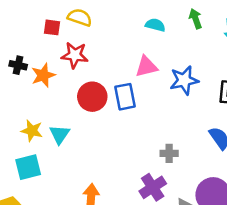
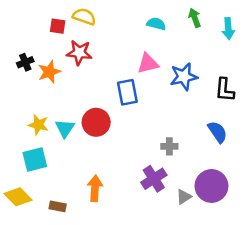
black cross: (18, 65) -> (25, 62), turned -35
red circle: (92, 97) -> (96, 122), moved

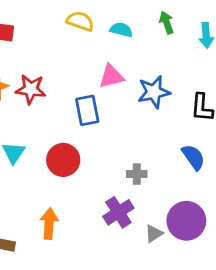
yellow semicircle: (84, 17) -> (80, 21), moved
red star: (79, 53) -> (31, 89), moved
red circle: (96, 122) -> (63, 160), moved

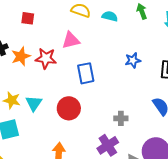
pink triangle: (111, 76) -> (71, 40), moved
blue star: (154, 92) -> (133, 60), size x0.7

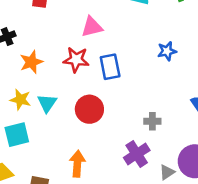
orange star: (21, 56) -> (31, 62), moved
red star: (46, 58) -> (76, 60), moved

